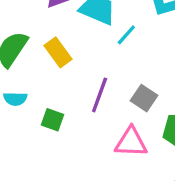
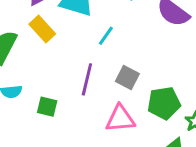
cyan line: (126, 35) -> (106, 36), moved
yellow rectangle: (58, 52) -> (42, 29), moved

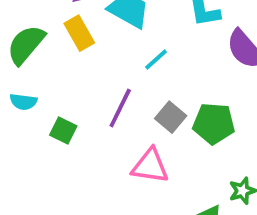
green pentagon: (164, 103) -> (214, 123), moved

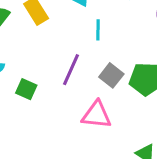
cyan line: (156, 59) -> (98, 30), turned -45

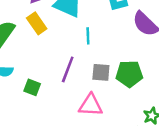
gray square: (111, 75) -> (101, 72), turned -30

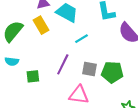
cyan line: (88, 36) -> (82, 39), turned 56
green square: (32, 87) -> (33, 76), turned -32

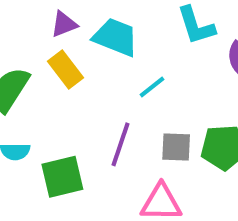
green square: (33, 76) -> (62, 177), size x1.5

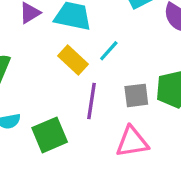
yellow rectangle: (66, 70) -> (73, 60), moved

